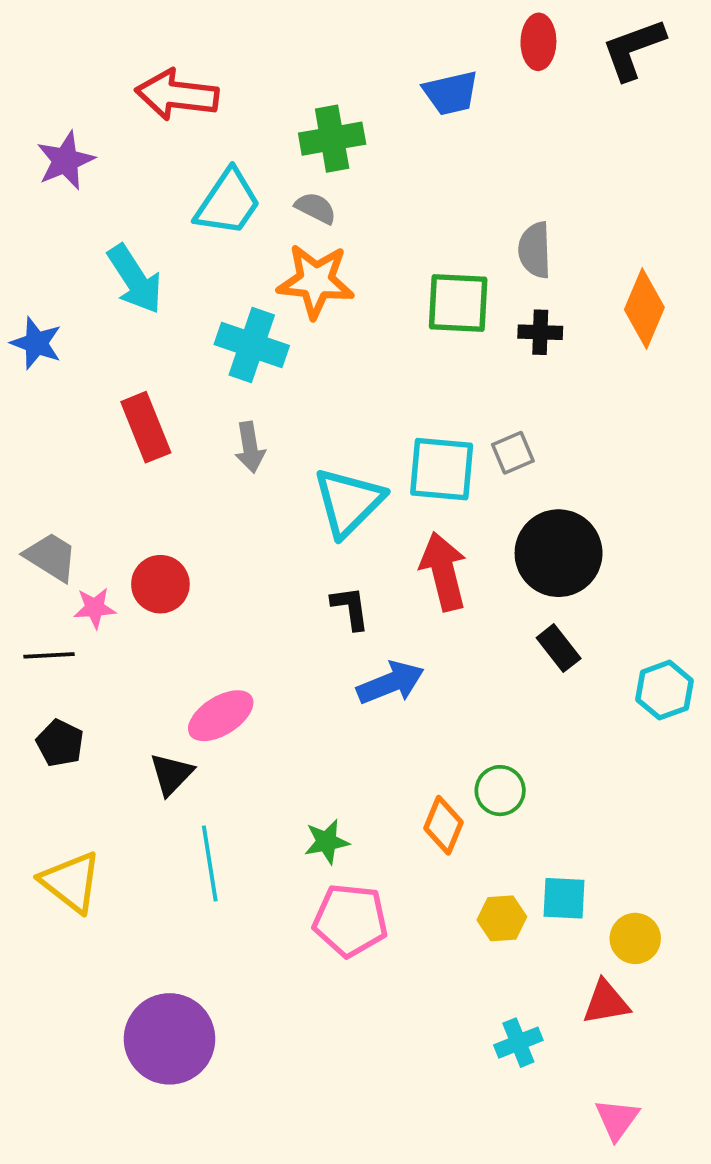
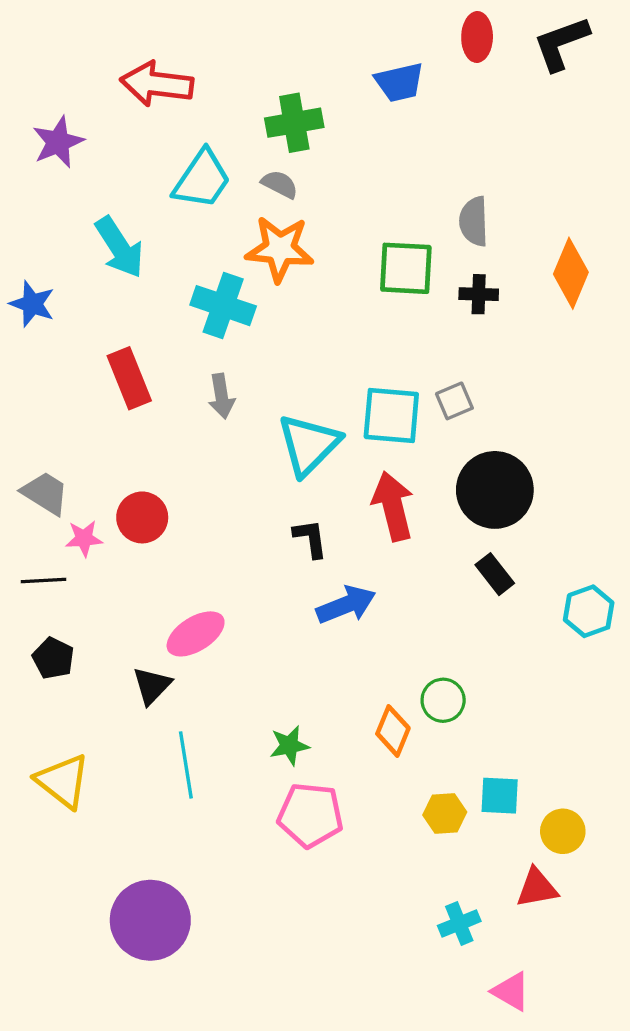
pink triangle: (617, 1119) -> (511, 991), moved, turned -36

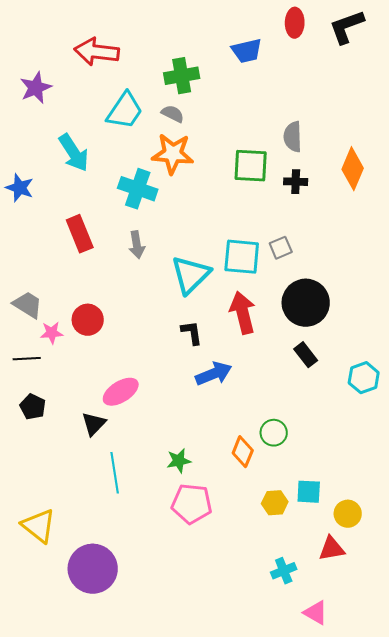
yellow triangle: (63, 781) -> (39, 526), moved

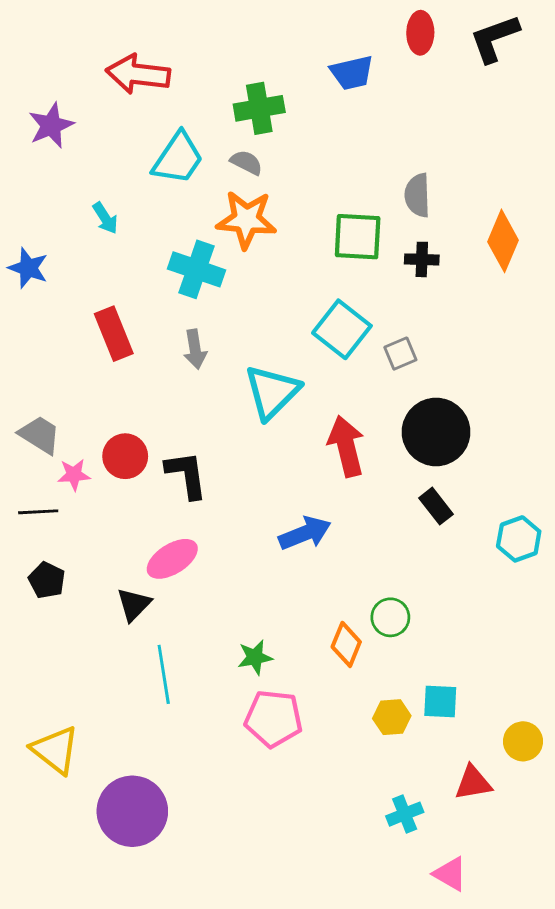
cyan arrow: (74, 153) -> (105, 218), size x0.6
cyan square: (242, 257) -> (342, 329), moved, turned 33
black L-shape: (192, 333) -> (187, 475), moved, size x1.4
yellow circle: (348, 514) -> (523, 741), moved

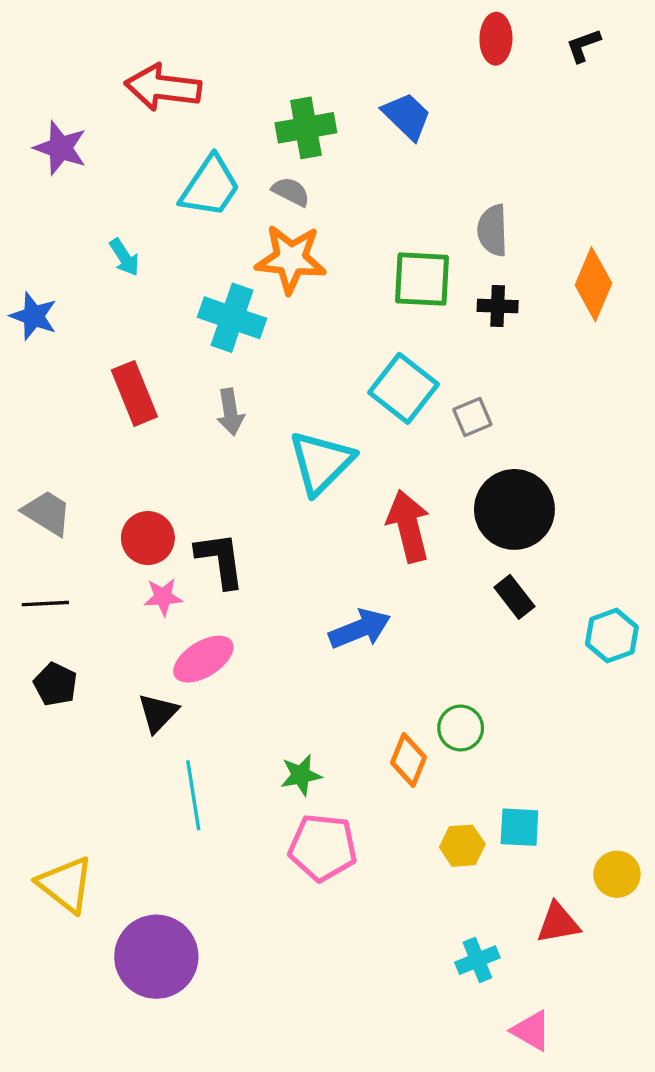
black L-shape: (494, 38) -> (583, 45), size x0.6
blue trapezoid: (352, 73) -> (407, 116), moved, turned -123
purple star: (51, 125) -> (60, 148), turned -30
pink star: (74, 475) -> (163, 597), moved

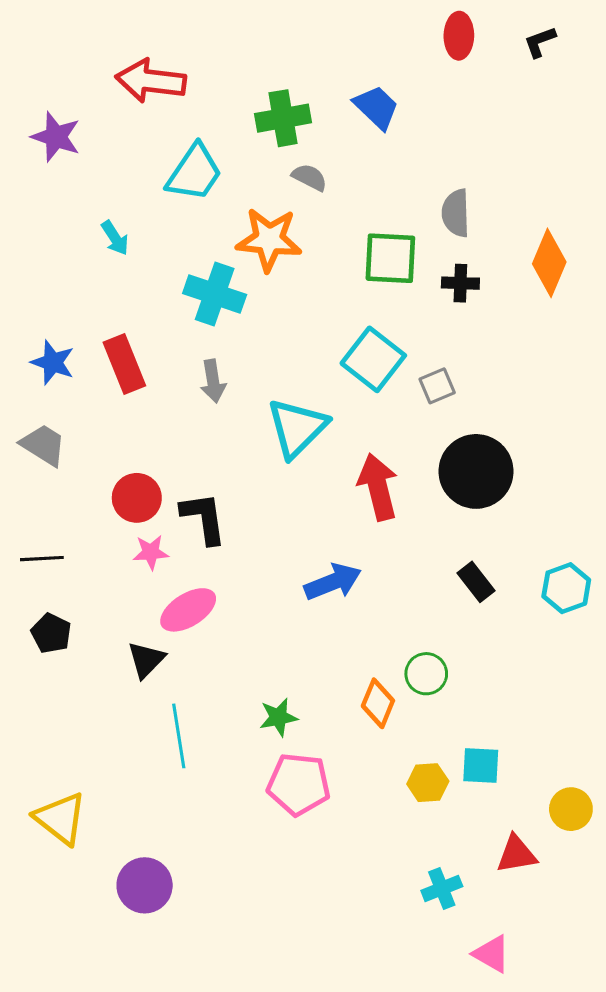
gray semicircle: (291, 192) -> (310, 177), moved
blue star: (34, 316) -> (53, 362), moved
gray trapezoid: (47, 513) -> (43, 445), moved
black rectangle: (514, 597) -> (476, 582), moved
purple circle: (156, 957) -> (145, 885), size x0.7

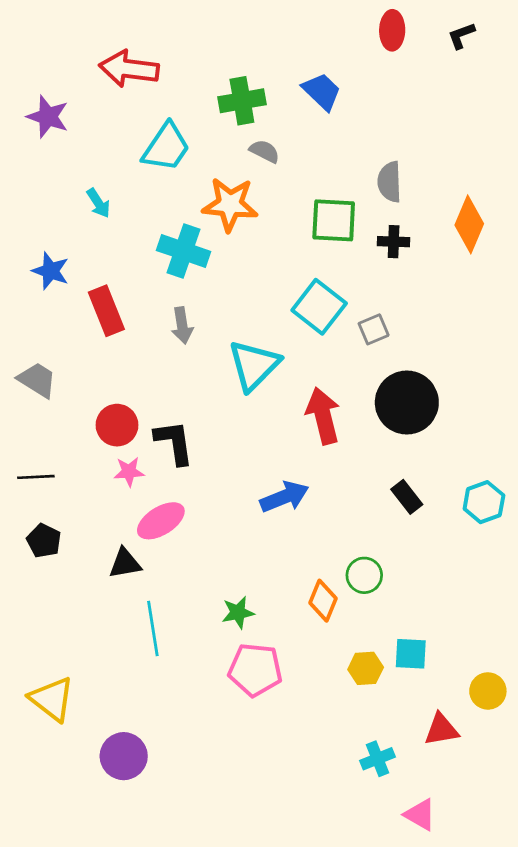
blue star: (53, 362) -> (51, 271), moved
black triangle: (146, 660) -> (125, 563), turned 36

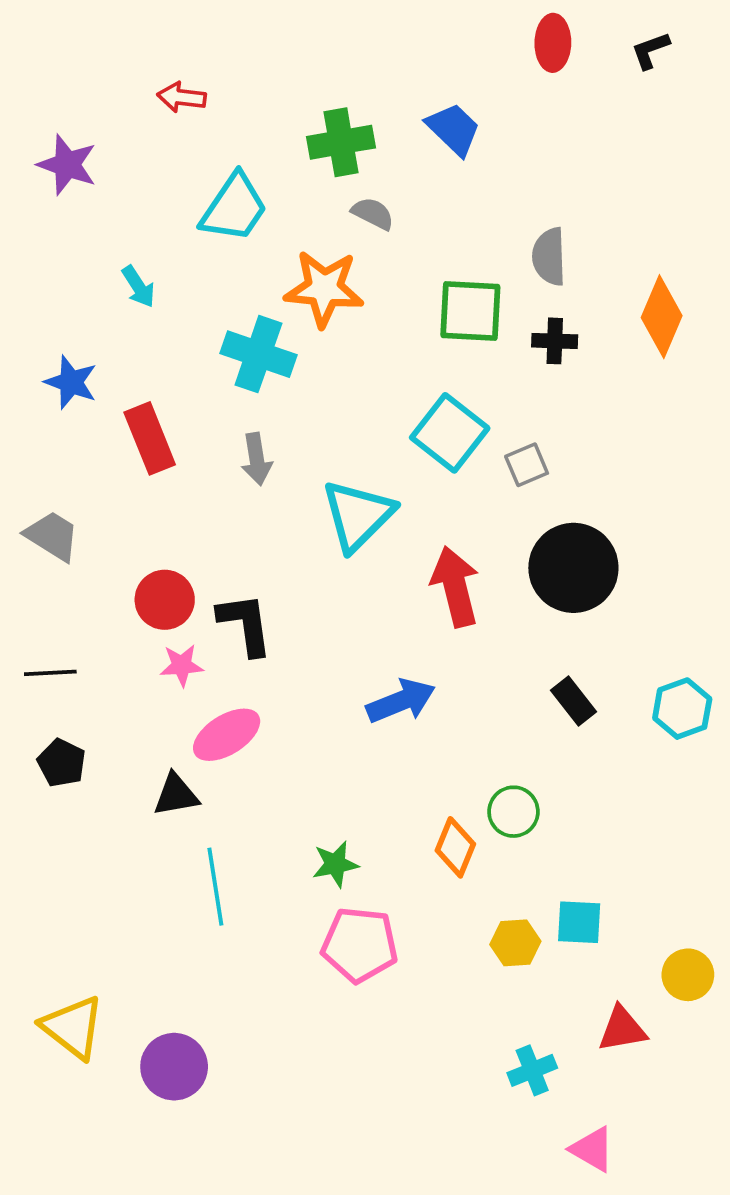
red arrow: (129, 69) -> (182, 97), size x0.6
yellow triangle: (52, 699) -> (73, 1027), moved

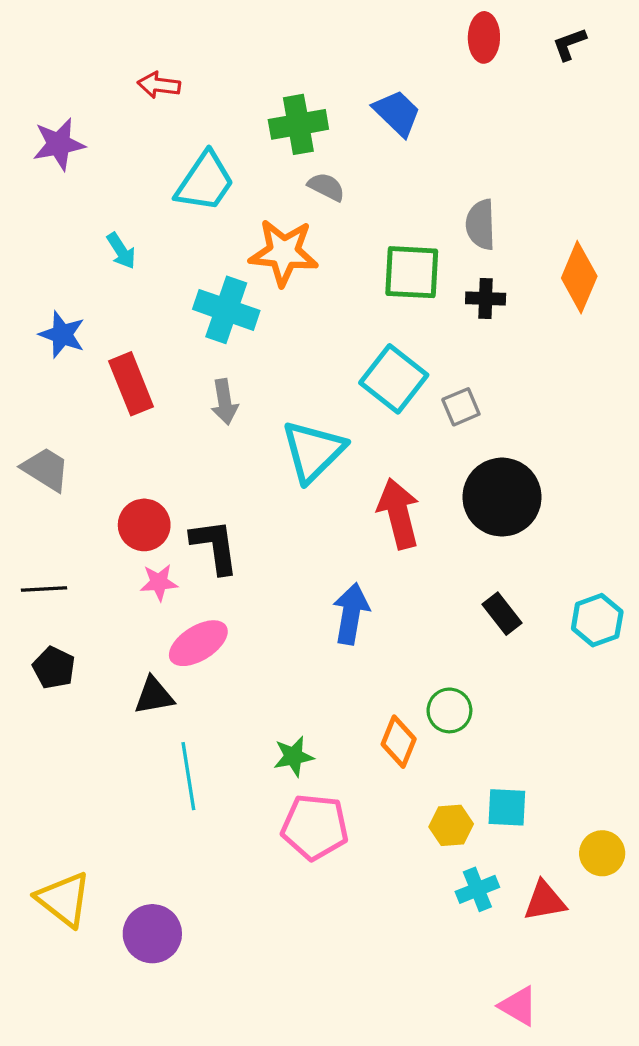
purple star: (67, 165) -> (59, 144), turned -30
blue arrow: (401, 701) -> (351, 614), turned -58
cyan cross: (532, 1070) -> (477, 889), moved

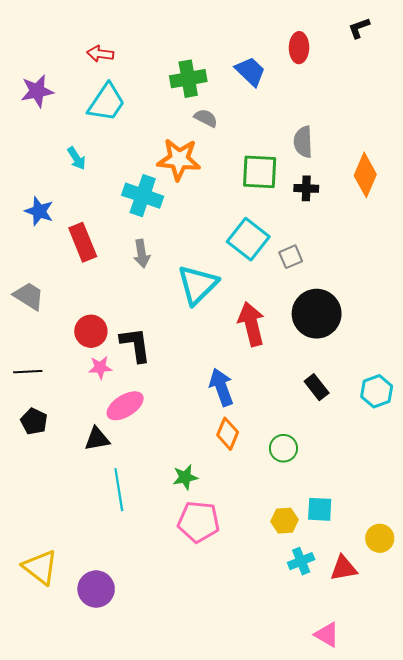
red ellipse: (484, 37) -> (299, 48), moved
cyan trapezoid: (205, 182) -> (106, 102), moved
blue arrow: (351, 614) -> (221, 387), turned -30
orange diamond: (399, 742) -> (228, 434), moved

